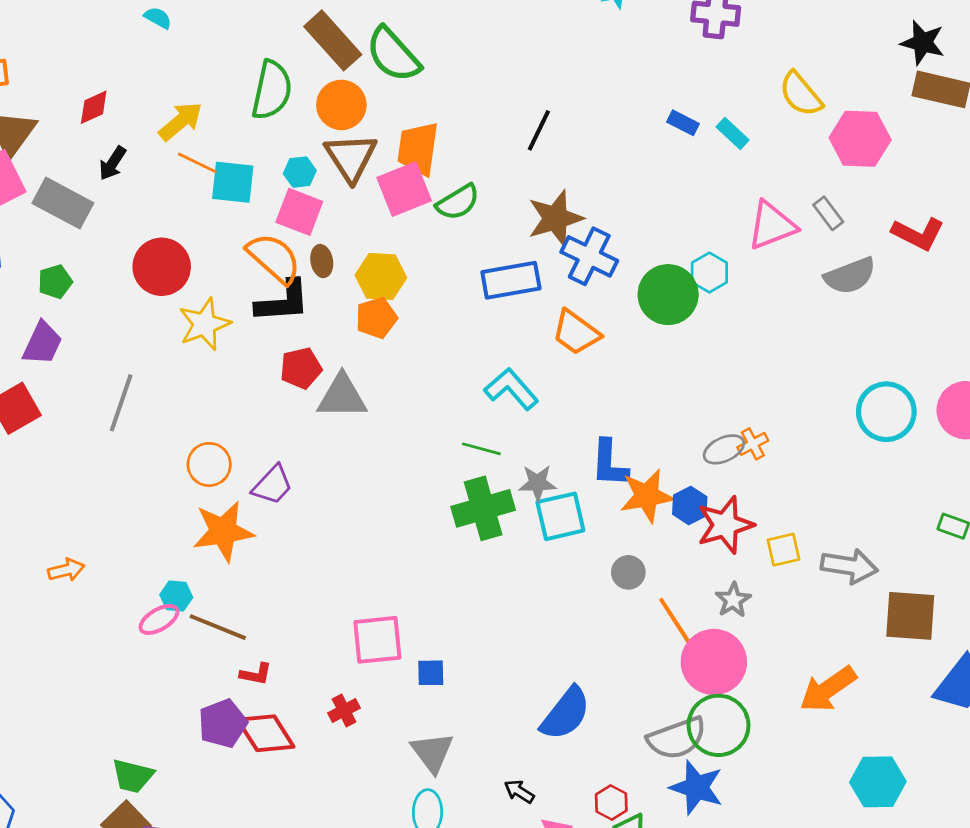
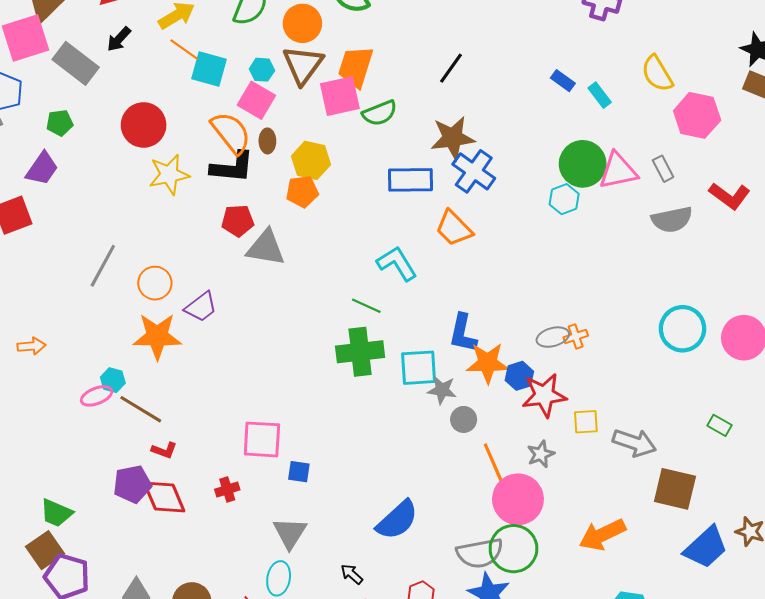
green circle: (668, 295) -> (583, 164), moved
gray line: (121, 403) -> (103, 266), moved
gray star: (537, 483) -> (442, 390), moved

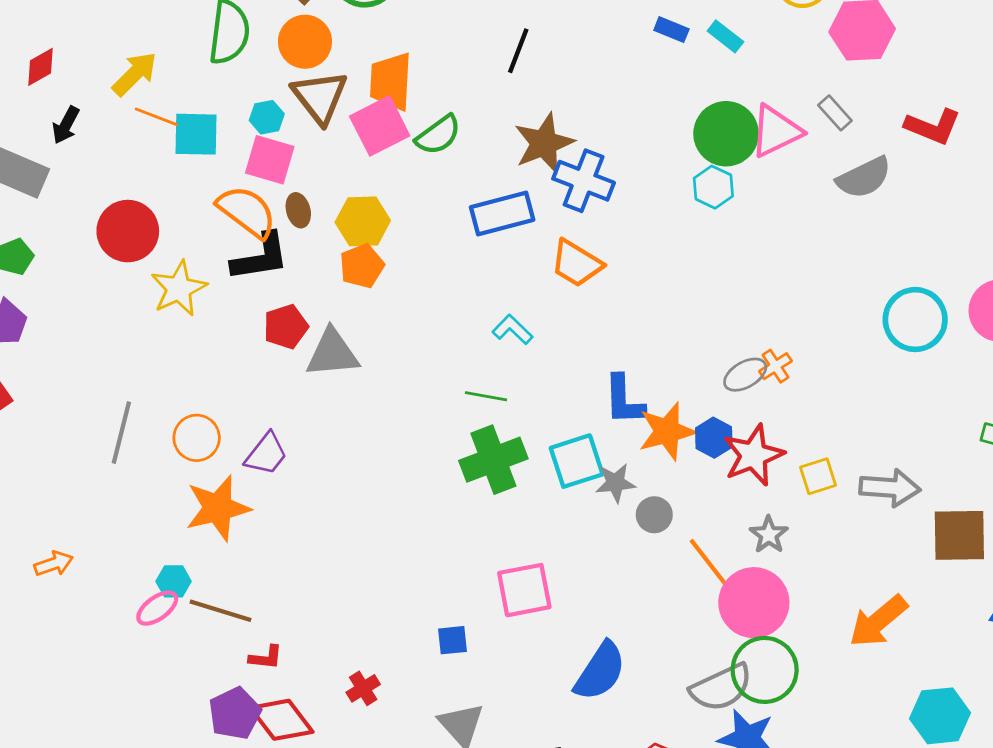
cyan L-shape: (397, 263) -> (513, 330), size x0.7
pink square: (262, 439) -> (524, 590), moved

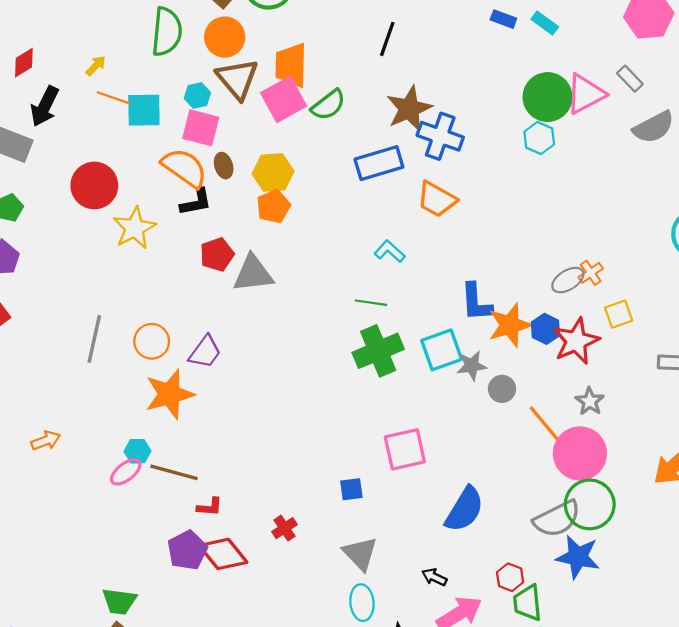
yellow arrow: (135, 74) -> (96, 66), size x0.6
black arrow: (66, 125) -> (45, 106), size x1.4
black L-shape: (260, 257) -> (196, 202), size x0.7
yellow square: (818, 476) -> (619, 314), moved

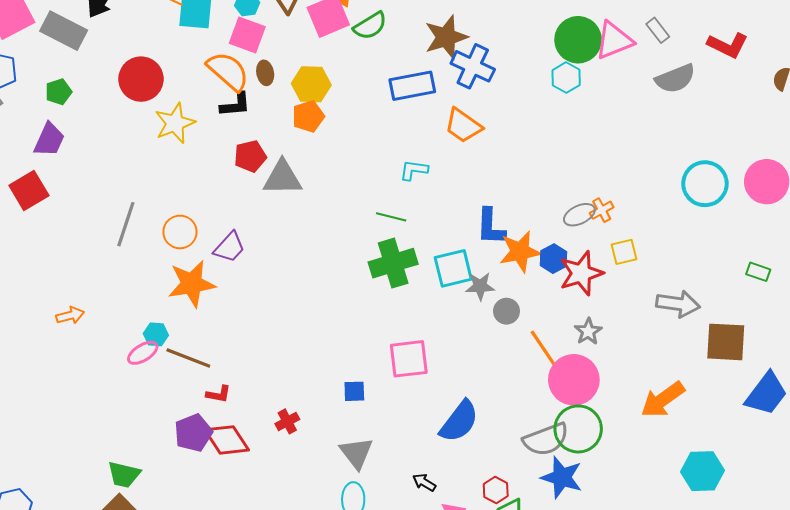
cyan L-shape: (390, 251) -> (414, 170), turned -40

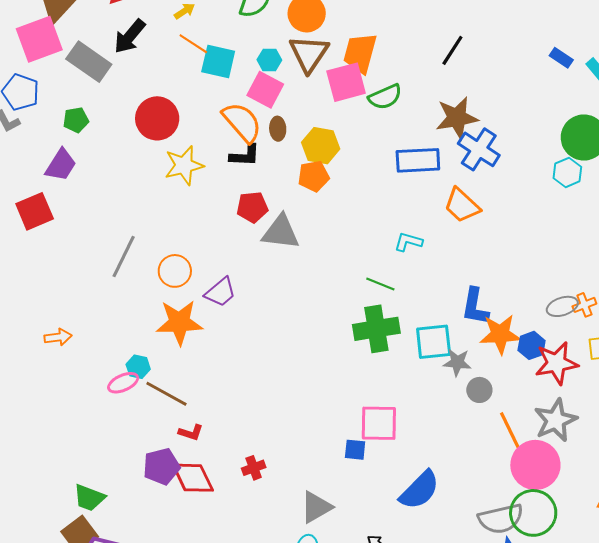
gray star: (588, 331) -> (556, 420), size x1.6
blue square: (354, 391) -> (355, 450), moved
gray triangle: (356, 453) -> (316, 507), turned 30

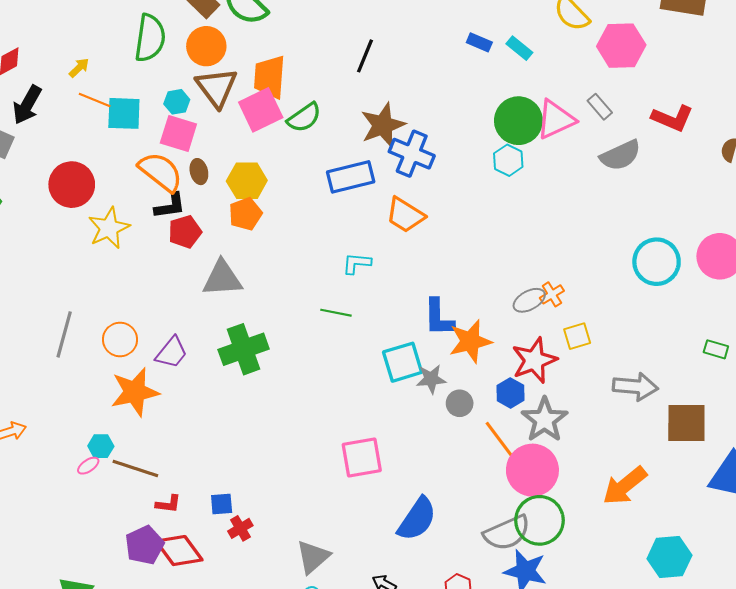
red pentagon: (252, 207) -> (185, 232), moved
green cross: (376, 329) -> (244, 349), moved
blue hexagon: (532, 345) -> (510, 393), moved
pink ellipse: (123, 383) -> (88, 466), size x0.7
blue square: (355, 450) -> (222, 504), moved

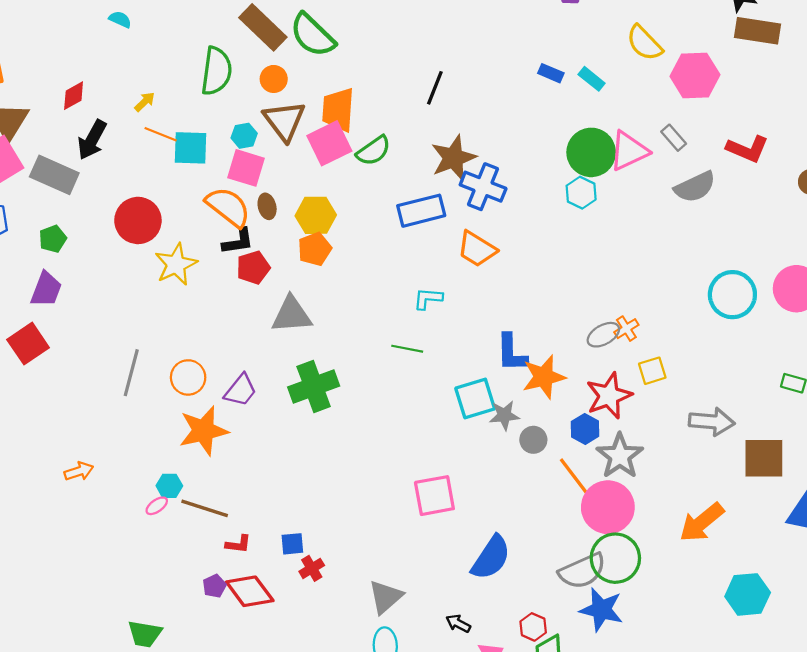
orange circle: (206, 46) -> (274, 79), size x0.7
purple pentagon: (145, 545) -> (214, 586), size x0.6

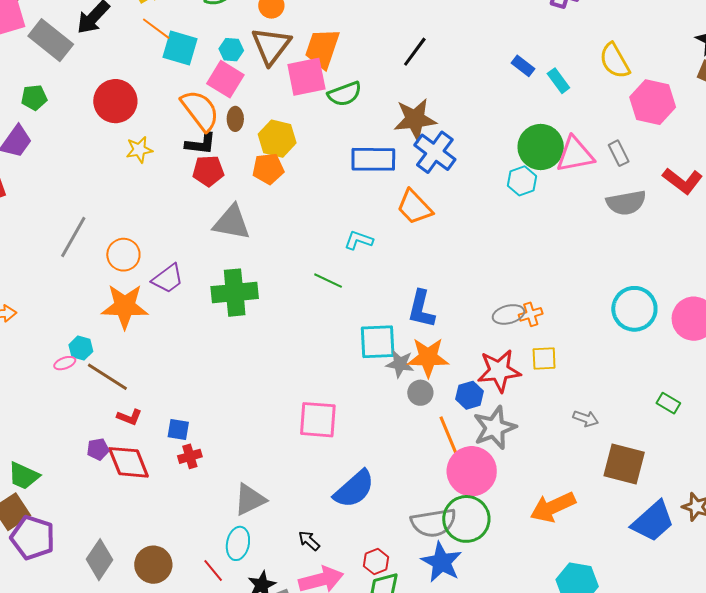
yellow star: (176, 264) -> (139, 150), size x0.7
orange star: (544, 377) -> (428, 357), moved
gray arrow: (712, 422) -> (586, 419), size x0.6

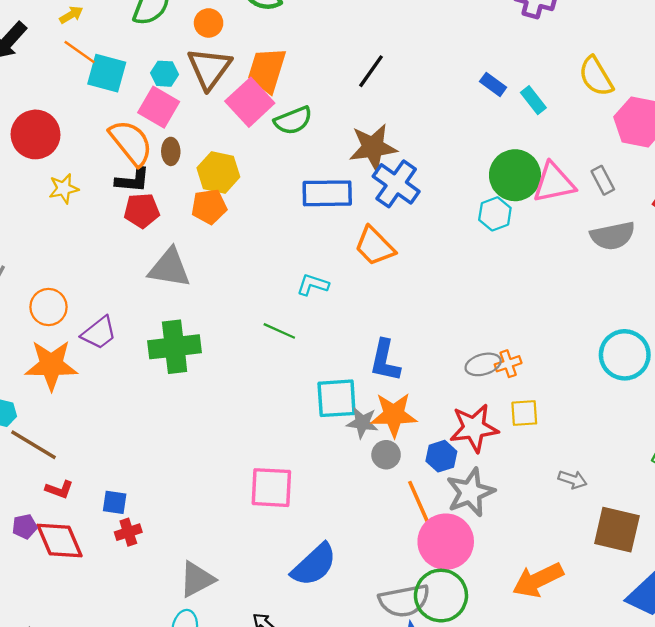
pink square: (306, 77) -> (250, 102), turned -30

